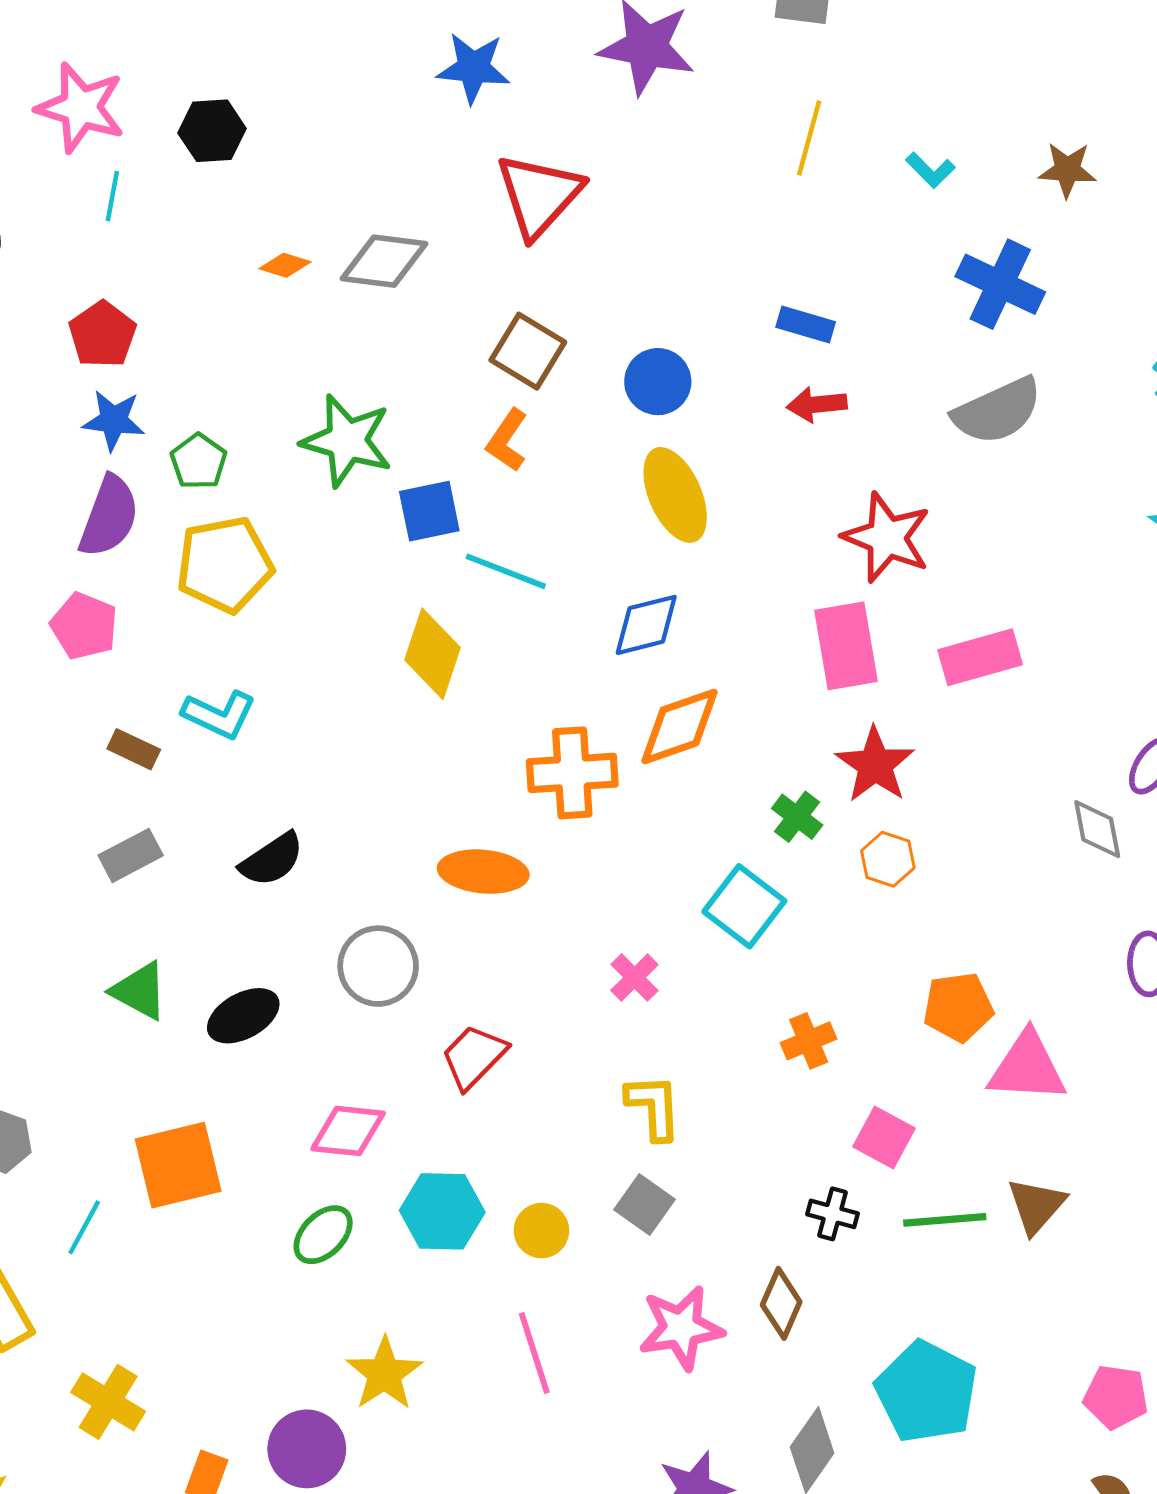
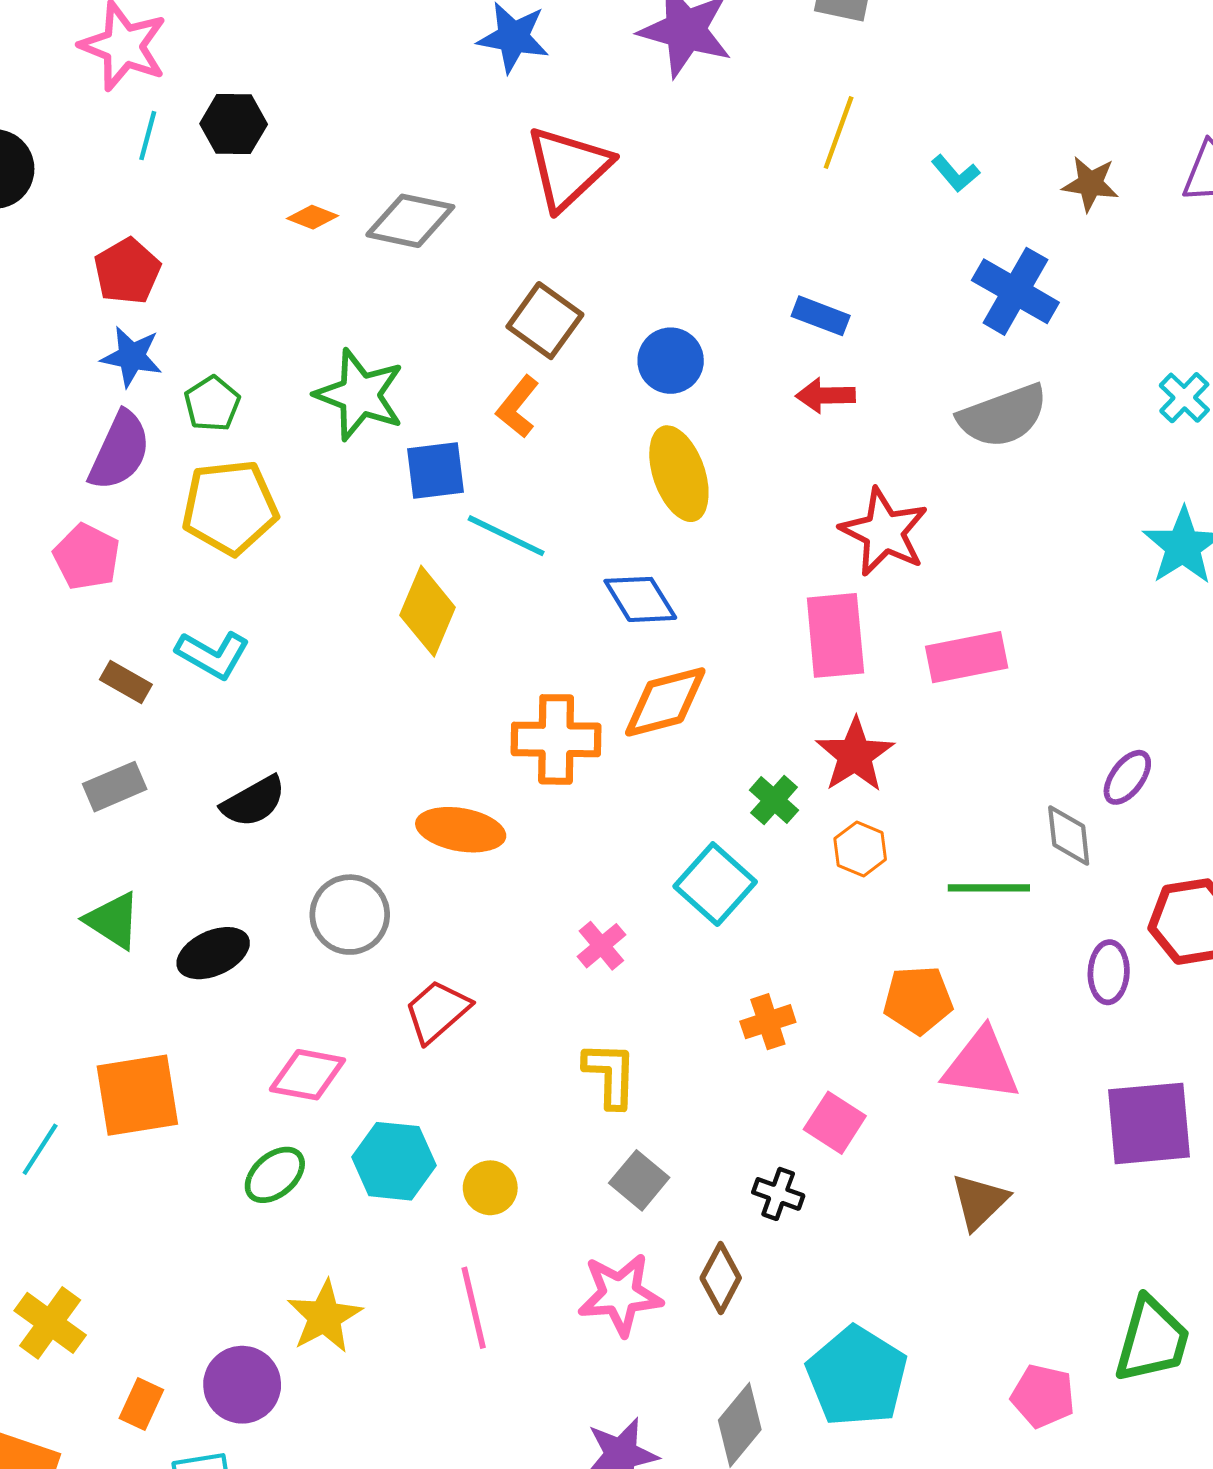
black hexagon: (212, 131) -> (234, 124), moved
blue diamond: (646, 625) -> (640, 599), turned 68
gray square: (645, 1205) -> (639, 1180), moved
green line: (945, 1220) -> (989, 888), moved

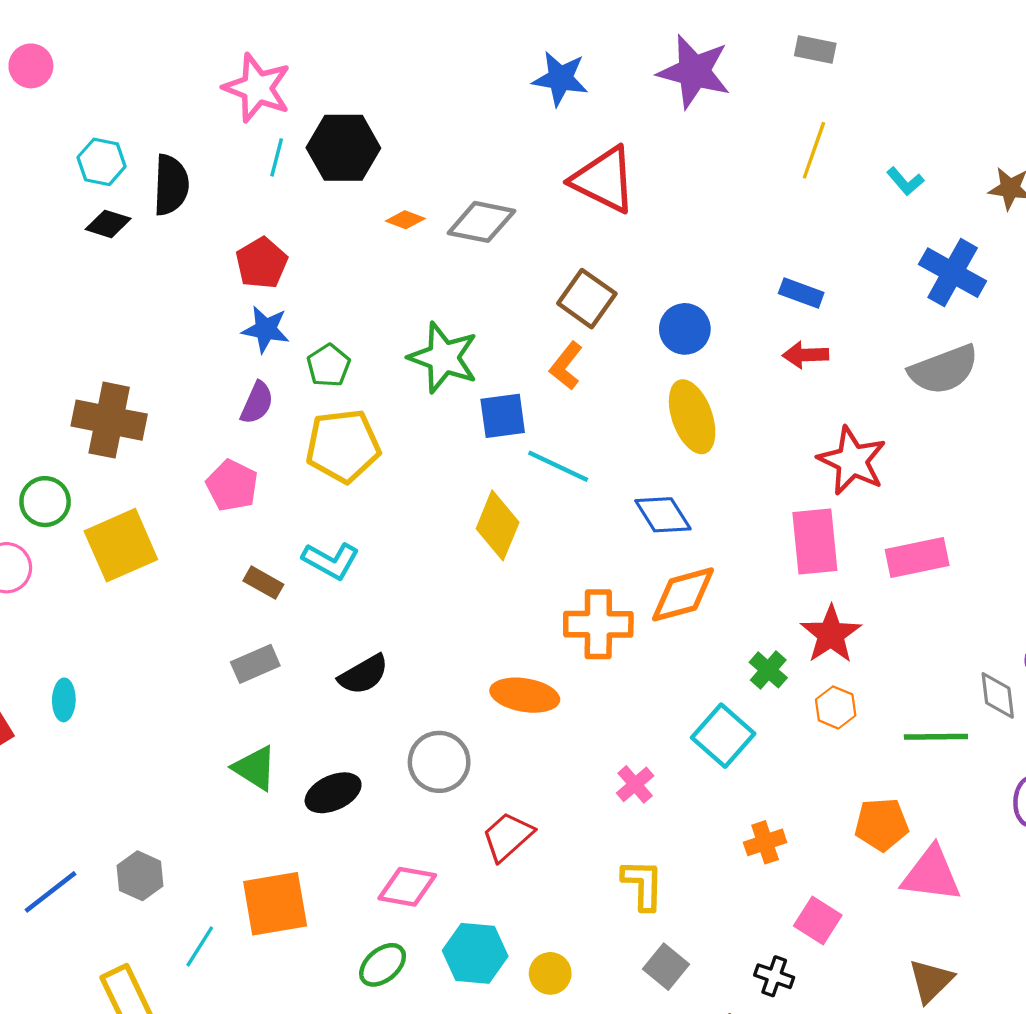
black hexagon: (234, 124) -> (343, 148), size x1.4
red triangle: (568, 168) -> (604, 180), turned -50
purple semicircle: (120, 451) -> (257, 403), size x0.7

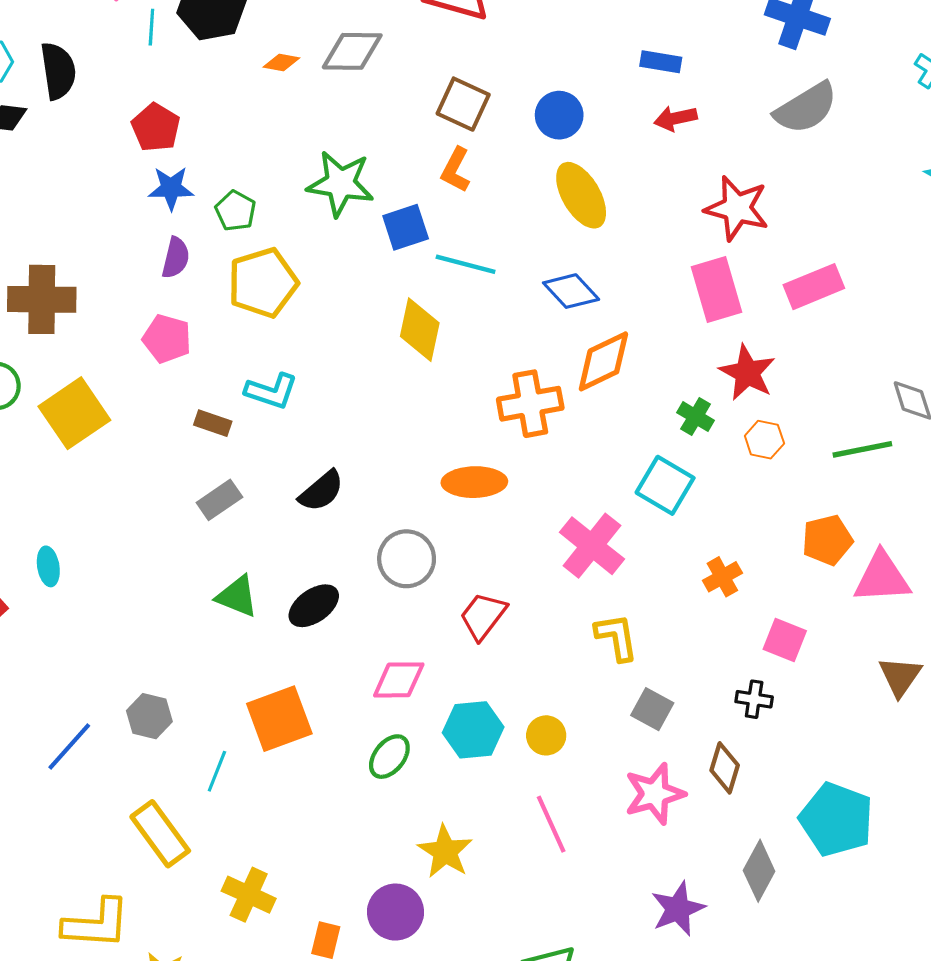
pink cross: (635, 784) -> (592, 546), size x1.8

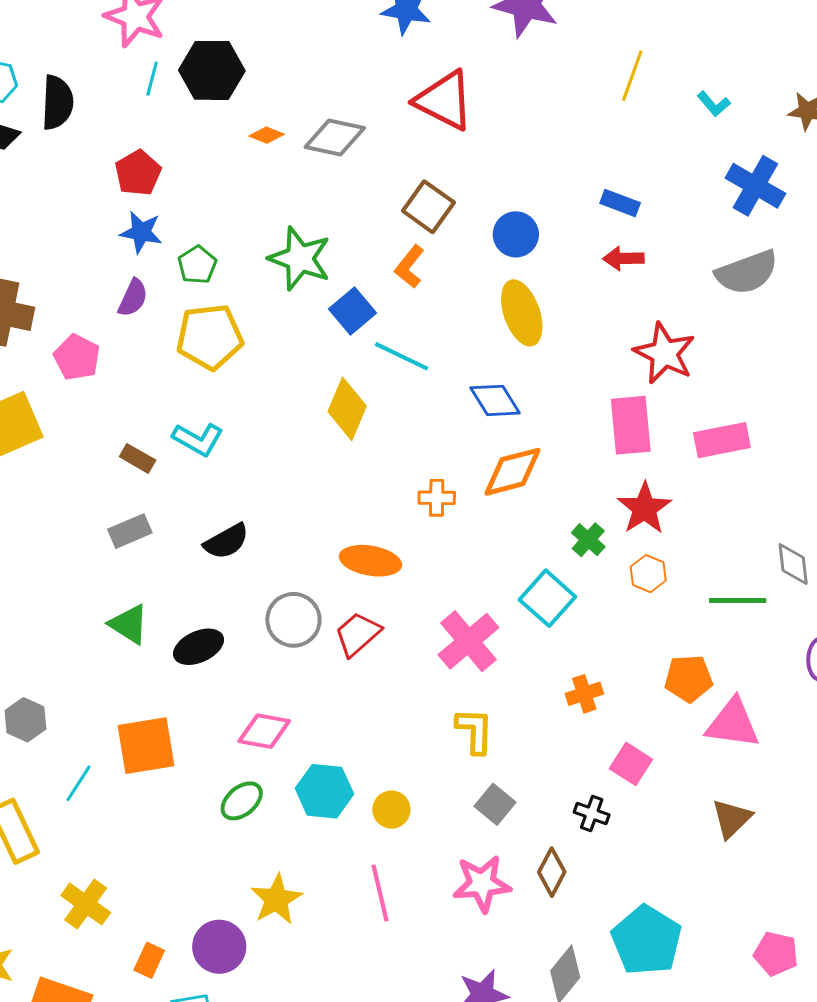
blue square: (406, 227) -> (353, 311), turned -33
pink pentagon: (167, 339) -> (77, 357), moved
orange cross: (530, 404) -> (437, 498), size x0.6
red trapezoid: (483, 616) -> (358, 634), moved

